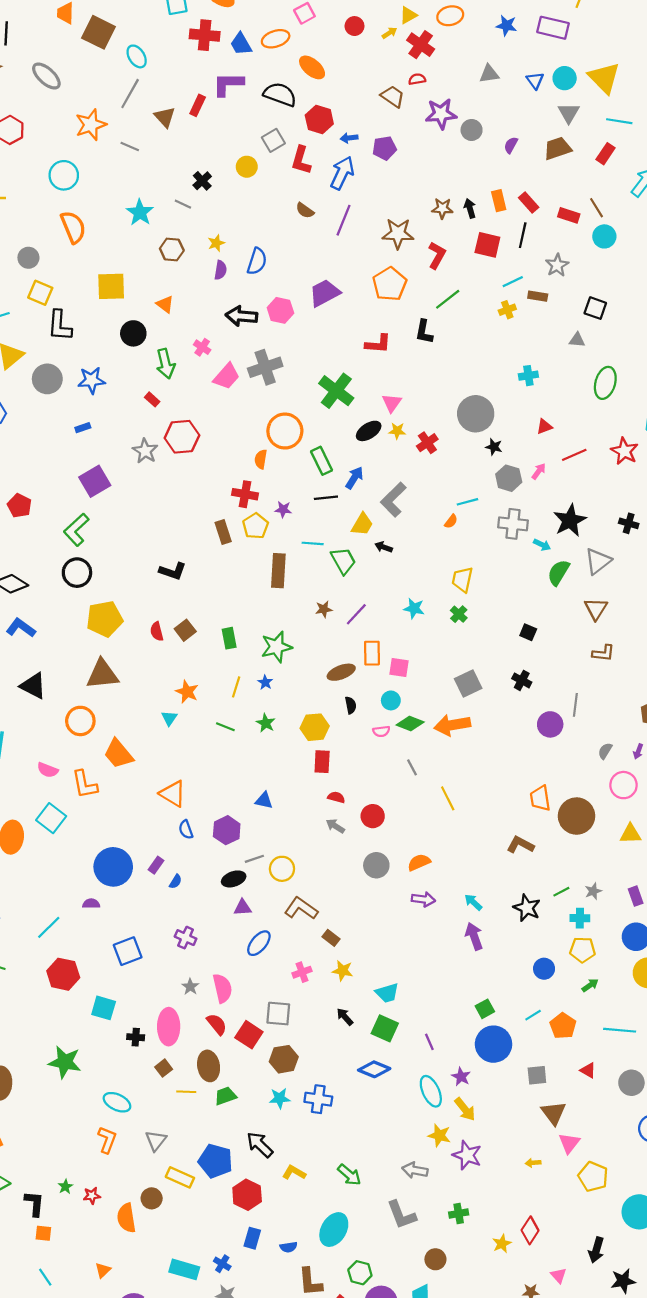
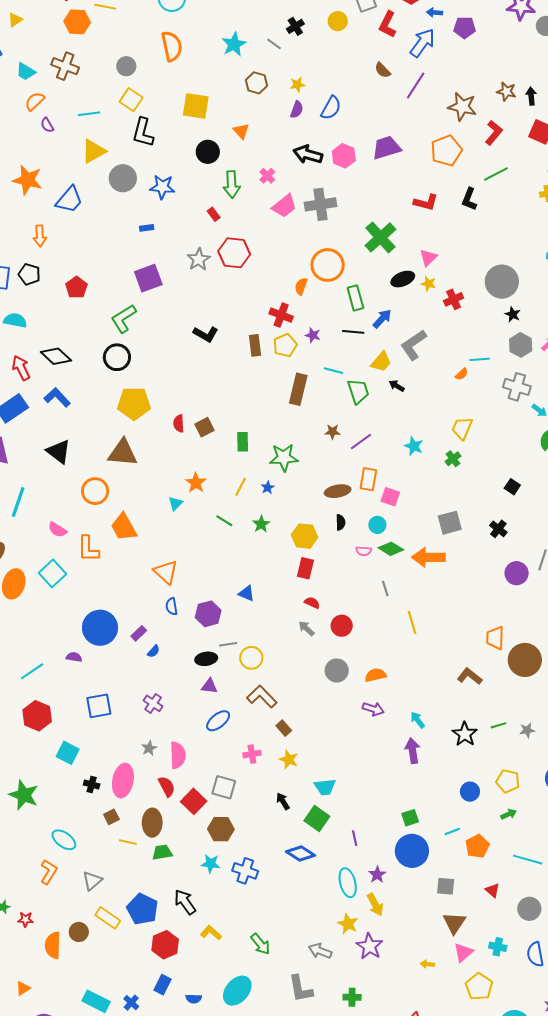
black L-shape: (173, 571) -> (206, 334), moved
cyan cross: (580, 918) -> (498, 947), moved

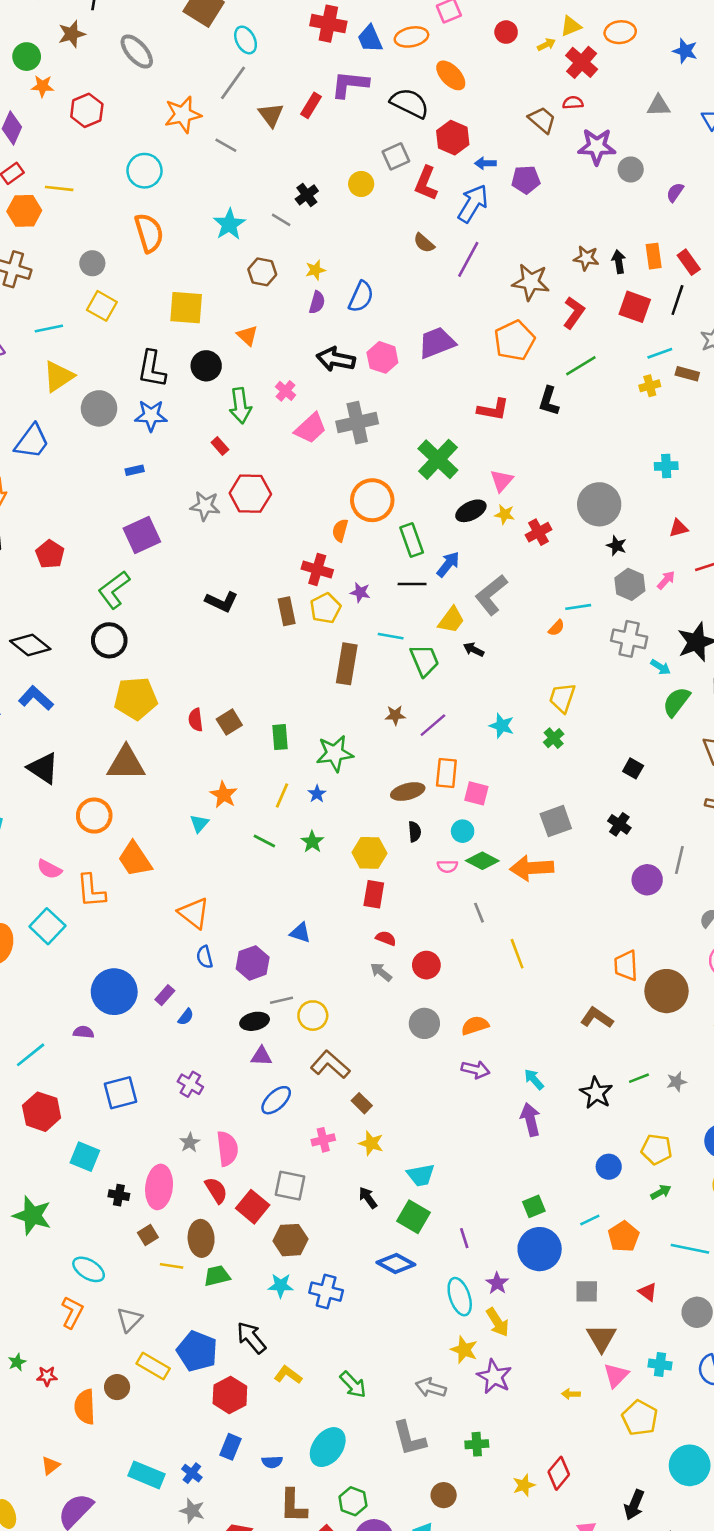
black L-shape: (143, 132) -> (152, 369), moved
gray star: (199, 259) -> (205, 506), turned -30

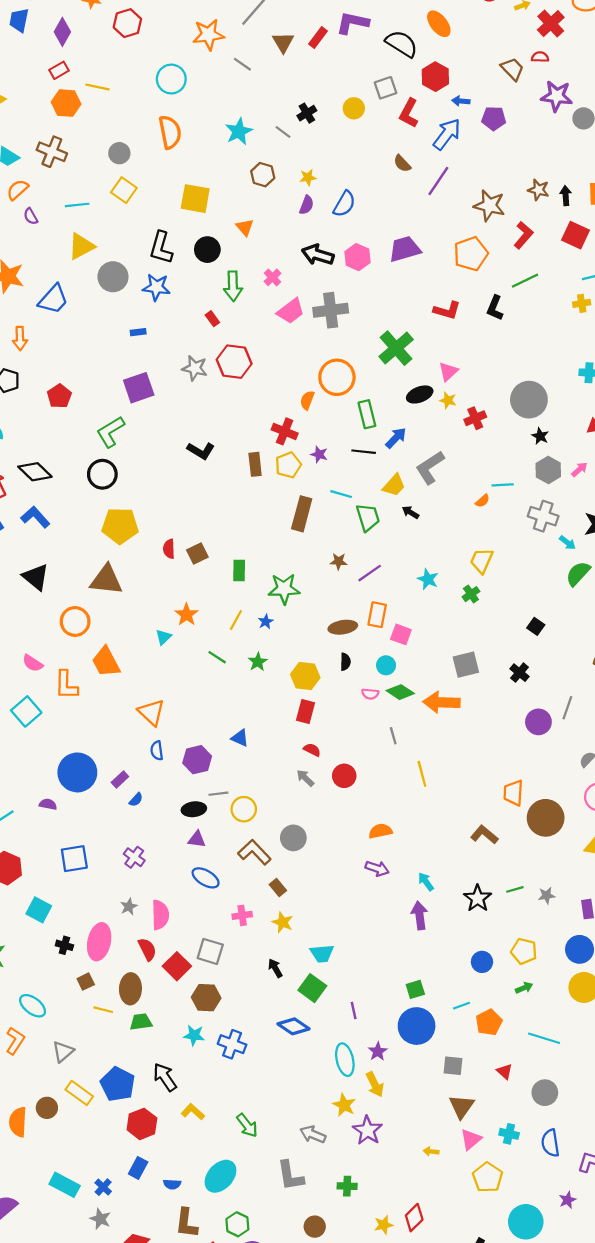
gray circle: (424, 1023) -> (293, 838), moved
blue ellipse: (276, 1100) -> (206, 878), turned 68

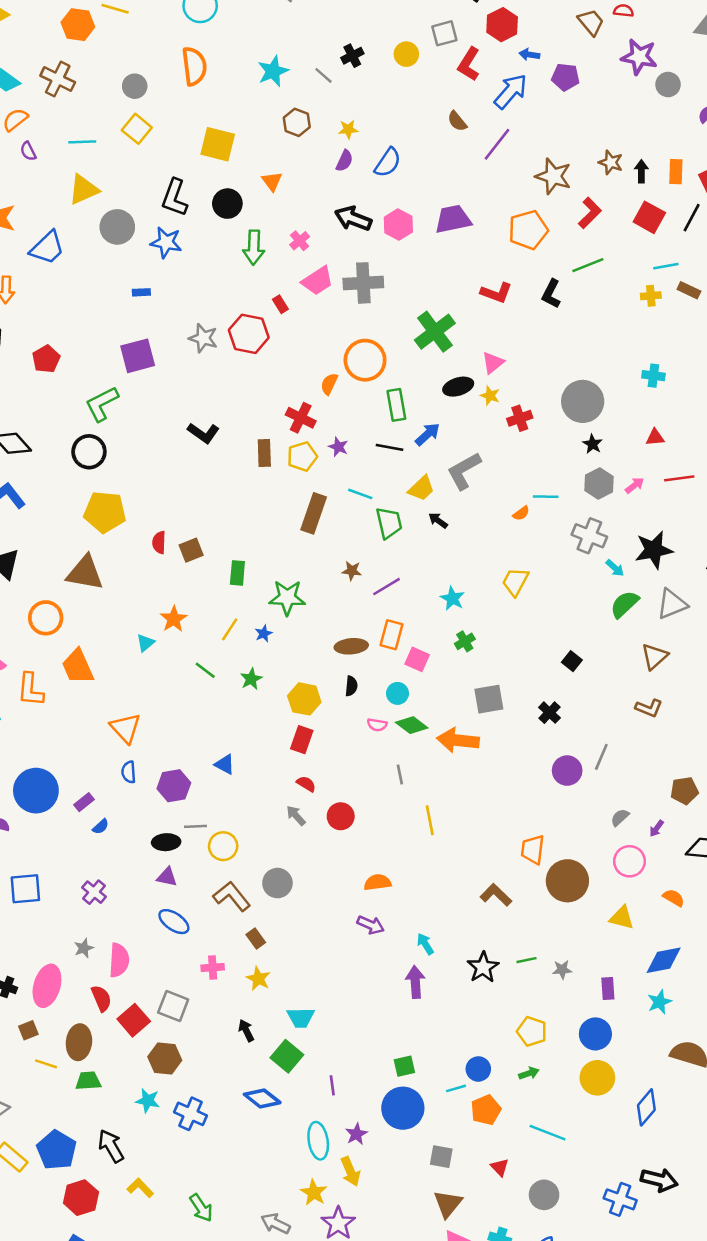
red rectangle: (212, 319) -> (280, 304), moved
green cross: (471, 594) -> (465, 641), moved
blue circle: (482, 962) -> (478, 1069), moved

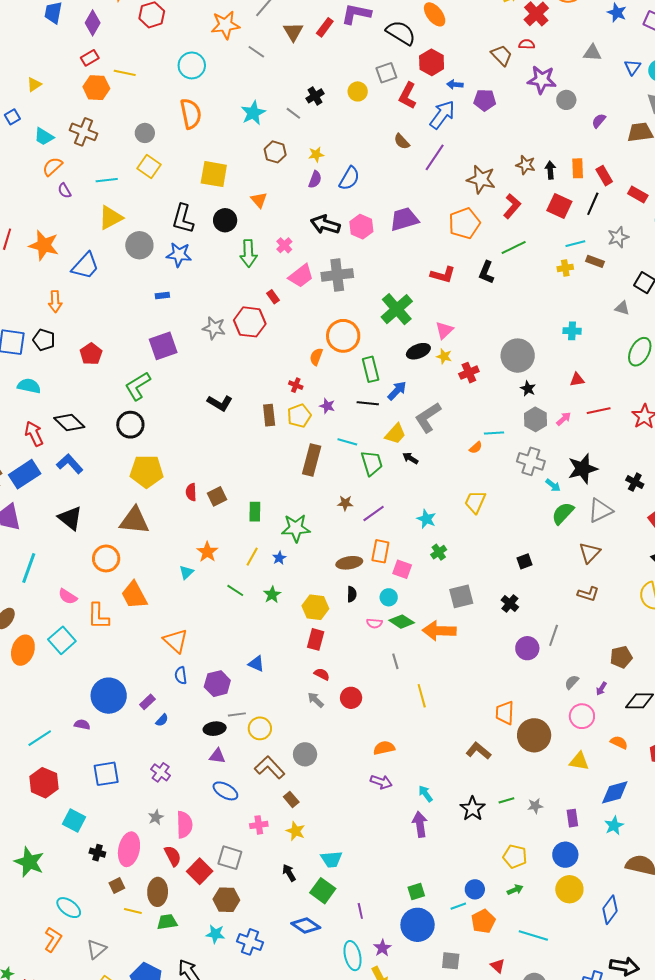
red cross: (301, 418) -> (296, 385), size x0.6
black square: (572, 661) -> (525, 561), turned 35

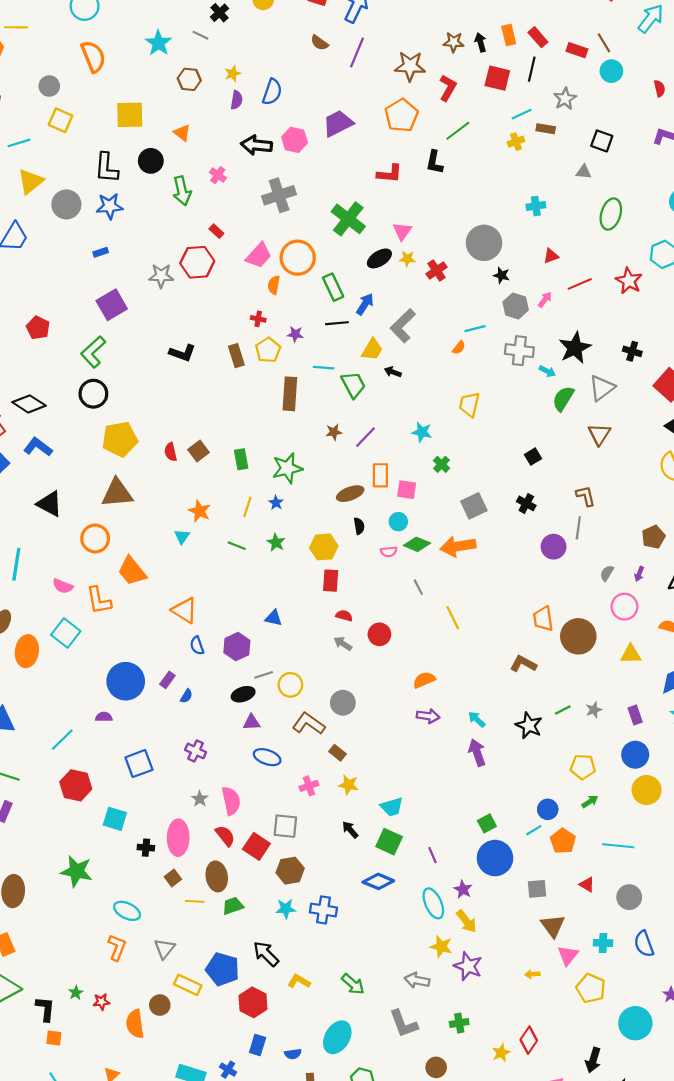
pink trapezoid: (301, 276) -> (259, 255), moved
brown L-shape: (588, 594) -> (586, 496), moved, turned -110

